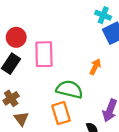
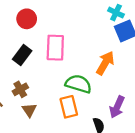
red circle: (16, 37) -> (27, 19), moved
orange arrow: (95, 67) -> (105, 63), size x1.5

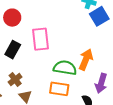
orange arrow: (105, 63) -> (86, 60), moved
orange rectangle: (69, 107) -> (59, 89), turned -60

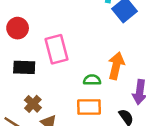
black rectangle: (13, 50) -> (24, 67), turned 72
green semicircle: (65, 68) -> (92, 80), size x0.6

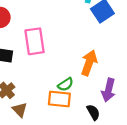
green semicircle: (92, 80) -> (66, 84), moved, turned 140

